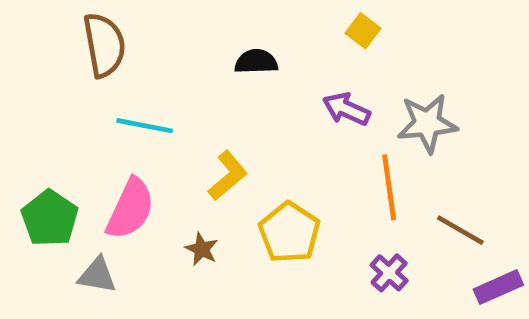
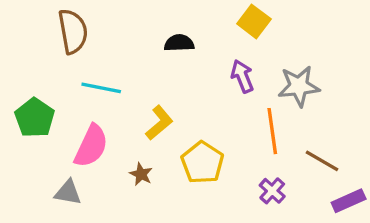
yellow square: (363, 31) -> (254, 21), size x1.4
purple arrow: (346, 109) -> (242, 76), turned 44
green pentagon: (50, 218) -> (35, 118), moved

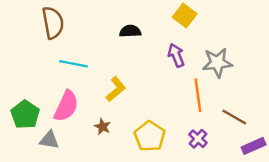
green pentagon: (35, 118) -> (25, 115), moved
yellow pentagon: (202, 163) -> (150, 136), moved

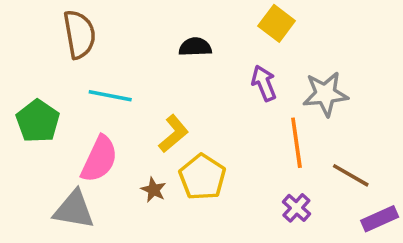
green pentagon: (25, 115) -> (38, 121), moved
yellow pentagon: (150, 136) -> (202, 177), moved
gray triangle: (49, 140) -> (74, 210), size x1.4

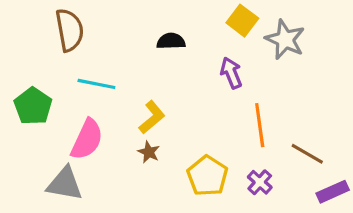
gray star: (325, 94) -> (285, 40), moved, turned 30
yellow pentagon: (202, 177) -> (207, 176), moved
brown star: (154, 190) -> (149, 152), moved

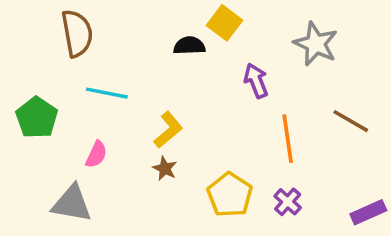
yellow square: (242, 21) -> (224, 23), moved
pink semicircle: (87, 139) -> (96, 154), size x0.6
brown line: (307, 154) -> (351, 121), moved

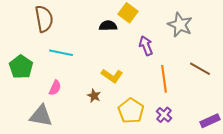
yellow L-shape: (168, 130) -> (112, 76), moved, turned 75

